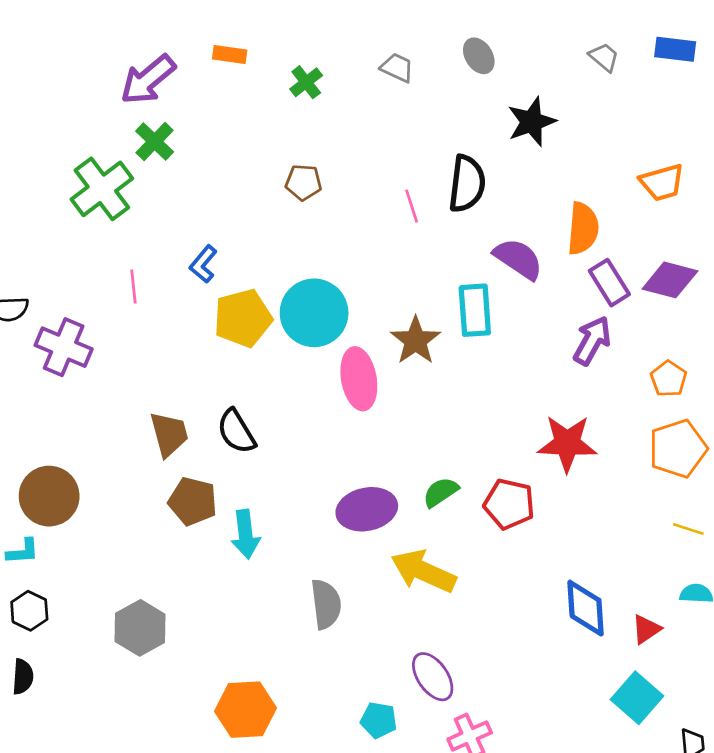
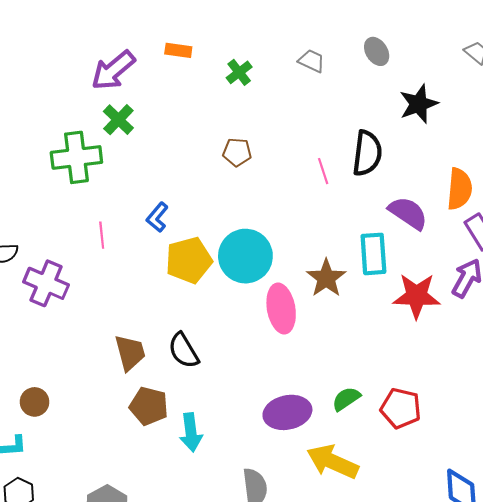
green cross: (102, 189) -> (76, 157), turned 30
red star: (567, 443) -> (416, 296), moved
brown circle: (49, 496) -> (35, 402), size x0.6

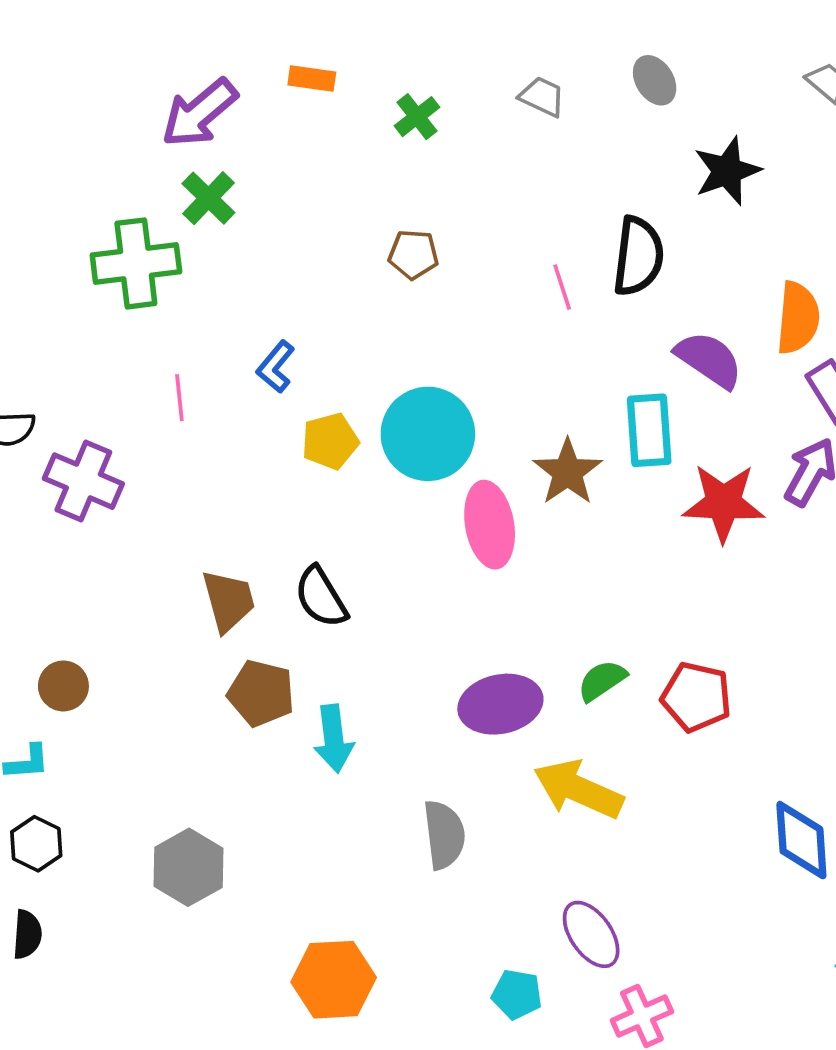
yellow pentagon: (189, 260) -> (330, 441), size x0.7

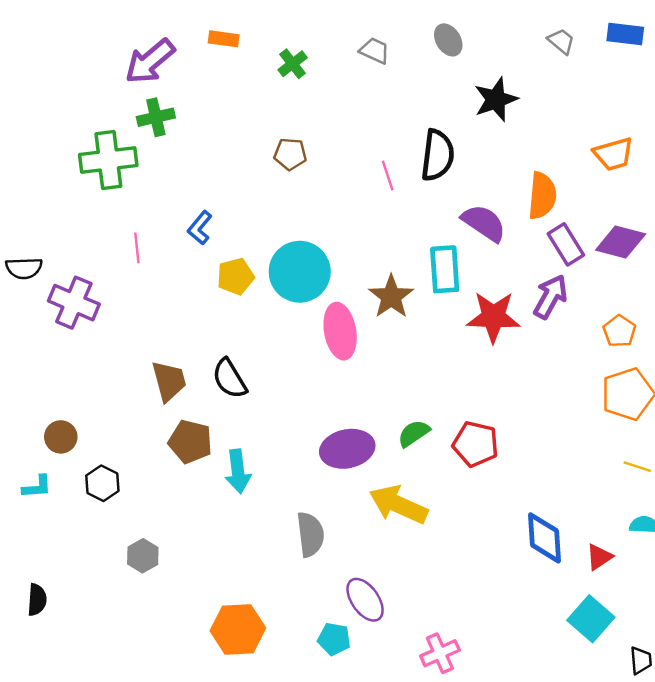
green cross: (208, 198) -> (156, 117), turned 33
black hexagon: (36, 844) -> (102, 483), moved
gray hexagon: (189, 867) -> (143, 556), size x0.7
purple ellipse: (591, 934) -> (365, 600), moved
cyan pentagon: (517, 994) -> (334, 639), moved

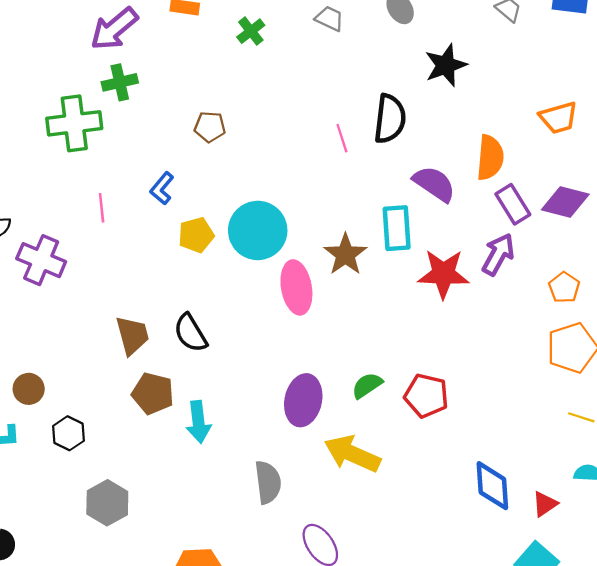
brown pentagon: (290, 154) -> (210, 127), moved
purple ellipse: (347, 449) -> (303, 400), turned -66
gray hexagon: (143, 556) -> (107, 503), size x1.4

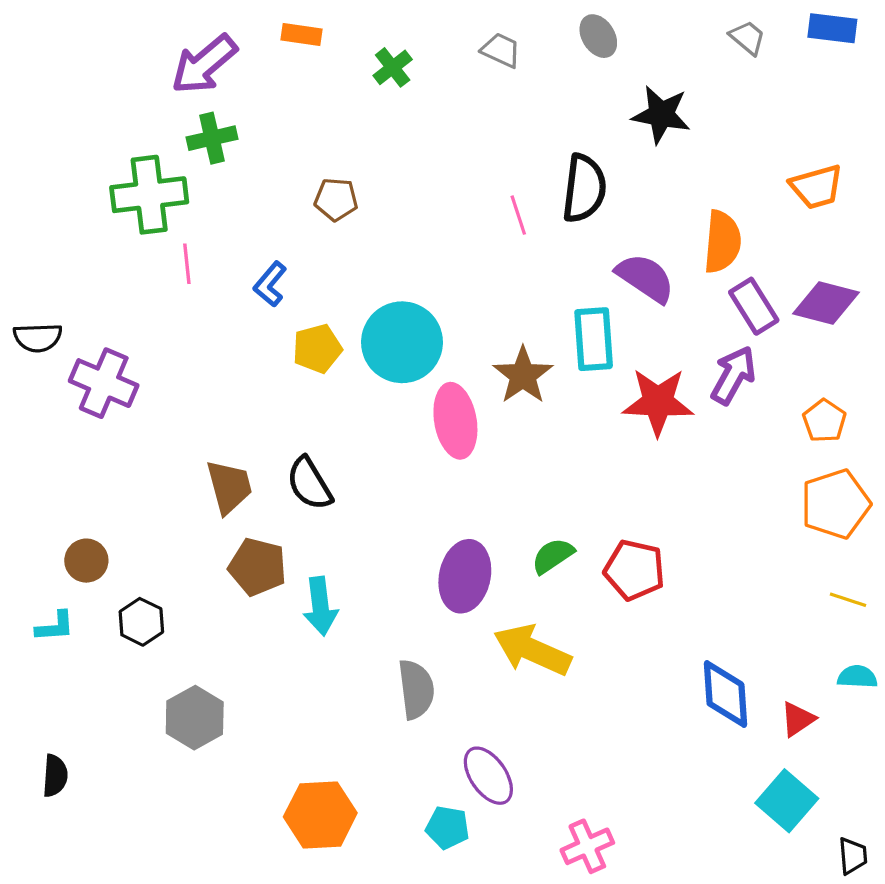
black star: (446, 65) -> (661, 115), turned 30
pink line: (102, 208) -> (187, 264), moved

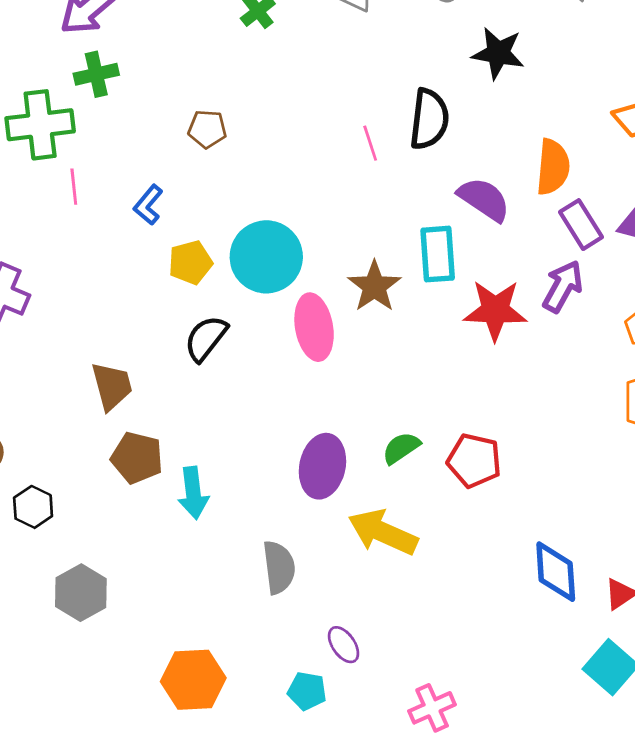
black semicircle: (309, 484) -> (206, 338), moved, turned 69
purple ellipse: (488, 776) -> (344, 645), size x0.7

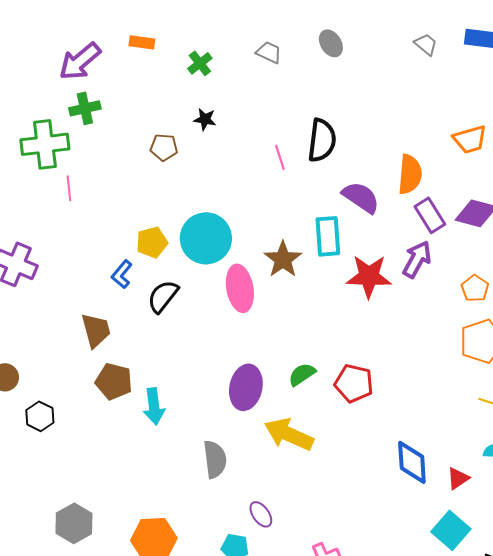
black star: (498, 53) -> (205, 119), moved, size x0.6
blue L-shape: (148, 205) -> (122, 274), moved
gray hexagon: (81, 593) -> (74, 523), moved

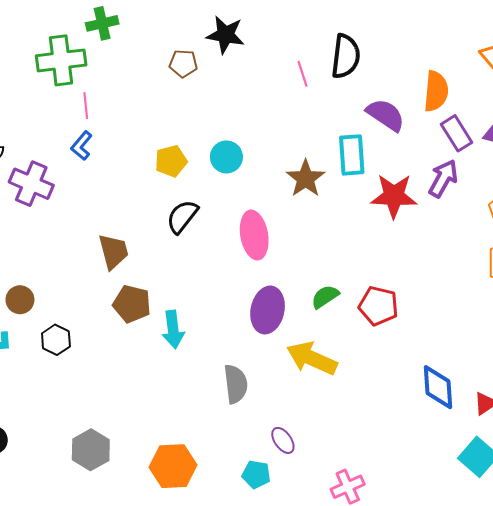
black star: (205, 119) -> (225, 35), size x1.6
cyan circle: (206, 238) -> (226, 157), size x0.6
blue L-shape: (122, 274) -> (82, 146), moved
pink ellipse: (240, 288) -> (254, 235), moved

